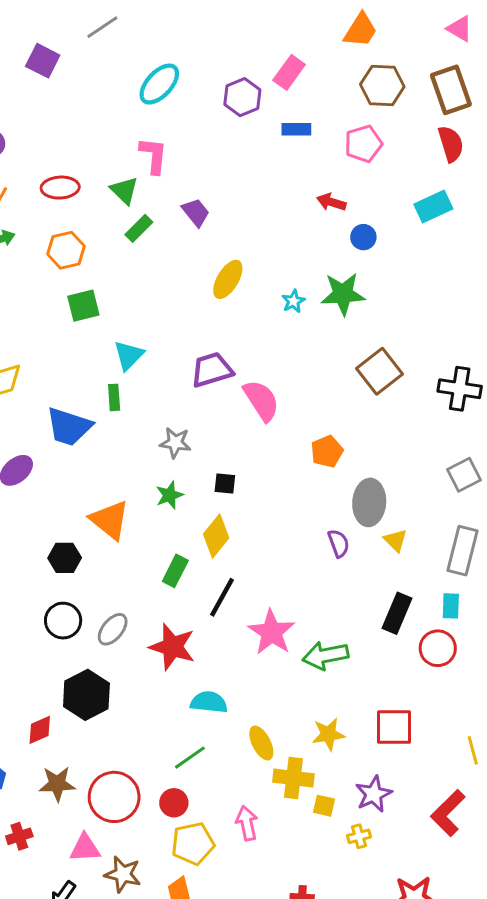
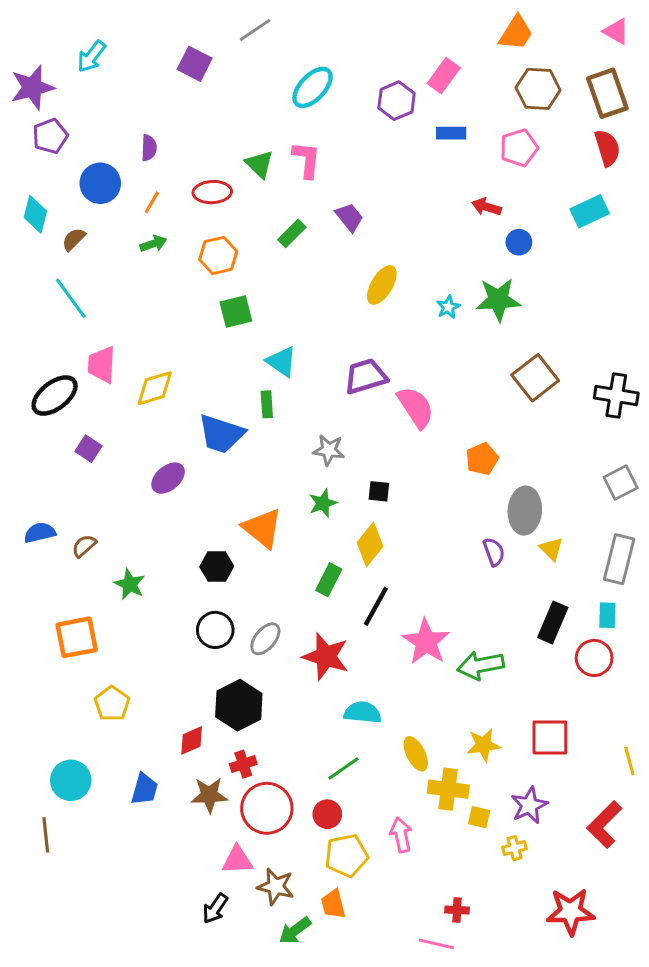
green triangle: (124, 190) -> (259, 164), moved
cyan triangle: (129, 355) -> (282, 362), turned -40
red cross: (19, 836) -> (243, 764), moved

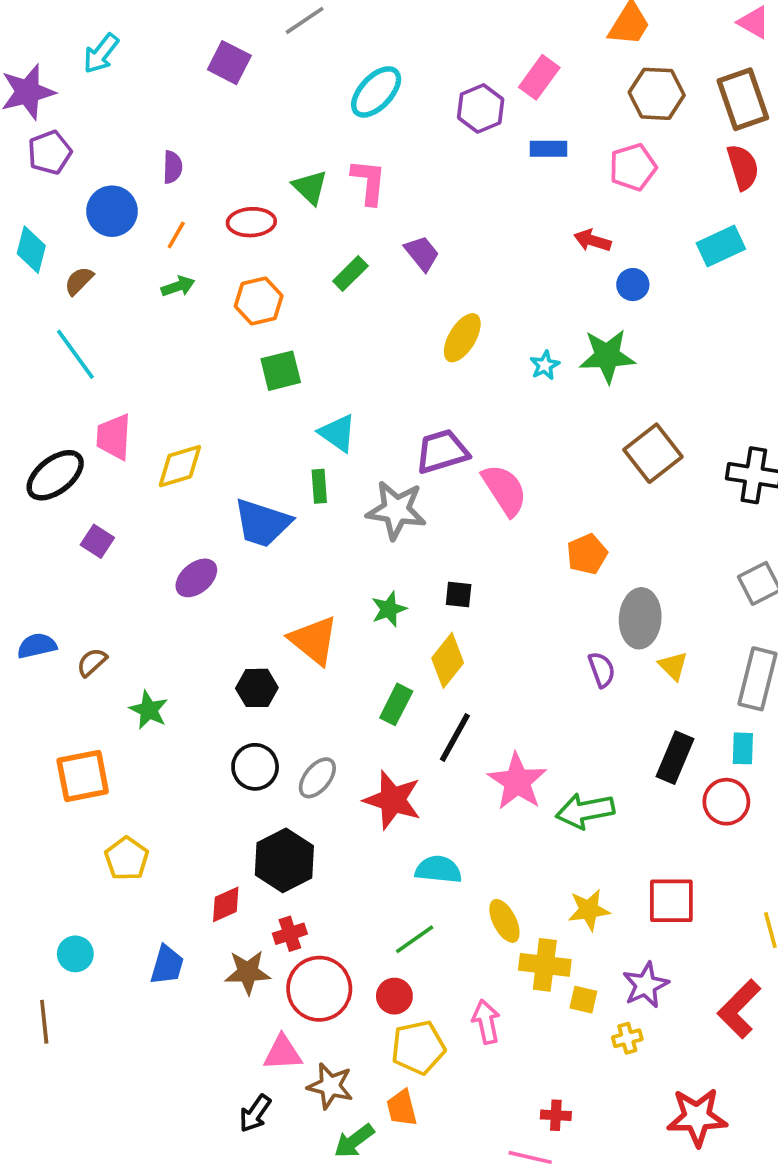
gray star: (329, 450) -> (396, 510), moved, size x1.5
cyan circle: (71, 780) -> (75, 954), size x0.7

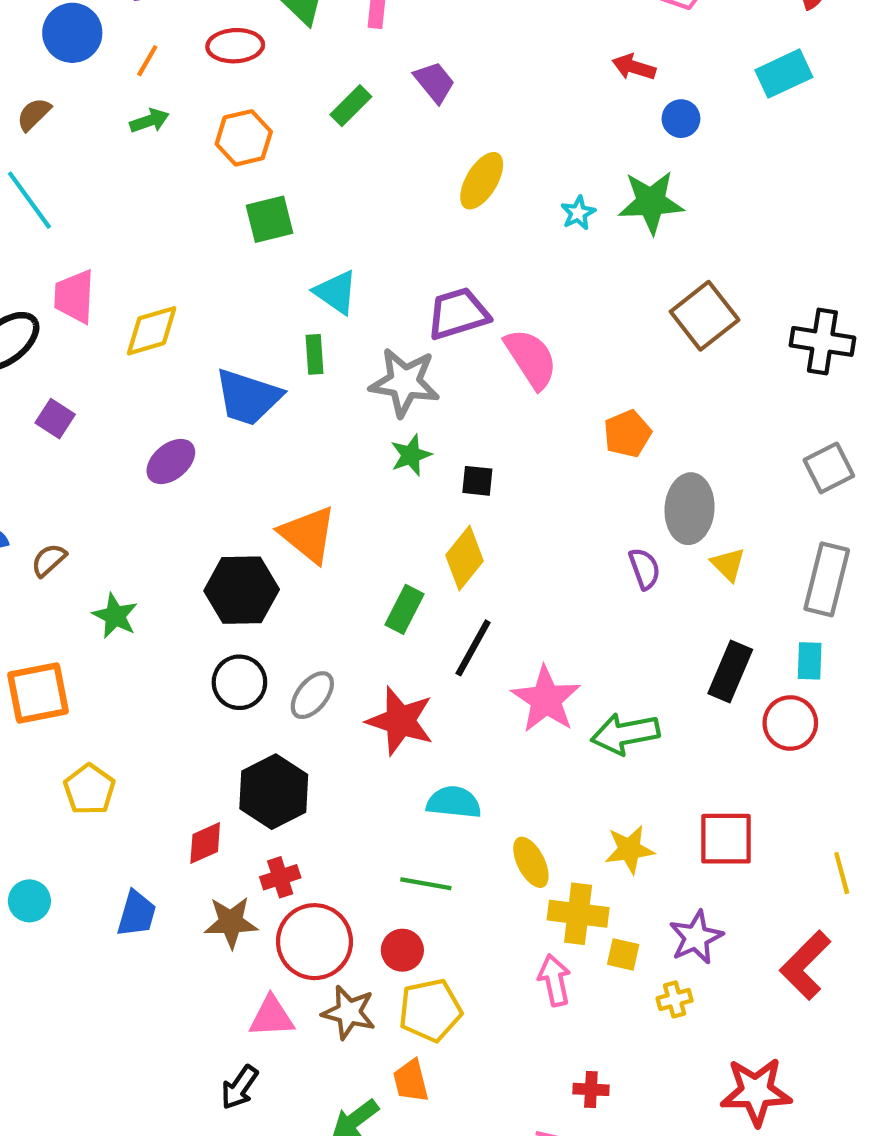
green star: (389, 609) -> (411, 455), moved
black hexagon: (257, 688) -> (242, 590), size x1.5
green line: (415, 939) -> (426, 884), turned 45
pink arrow: (486, 1022) -> (555, 980), moved
brown star: (330, 1086) -> (349, 1012), moved

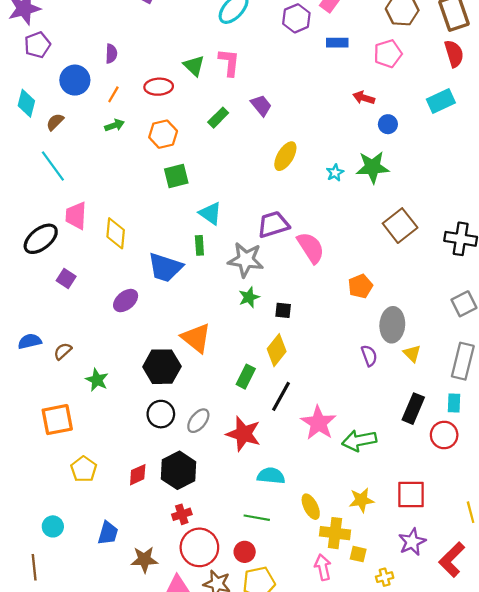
yellow diamond: (152, 331) -> (116, 233), turned -68
red diamond: (205, 843) -> (138, 475), moved
brown star: (231, 922) -> (144, 560), moved
purple star: (696, 937) -> (412, 542), moved

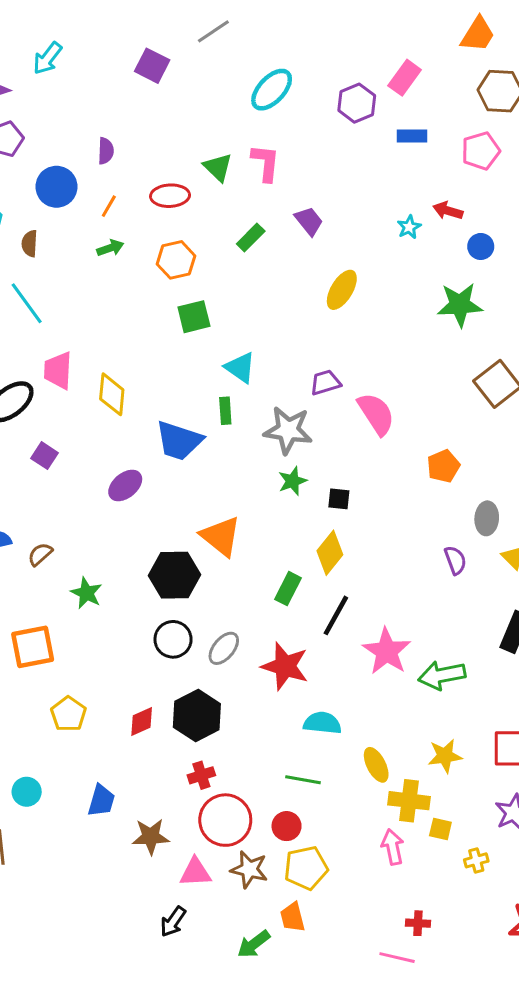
brown semicircle: (55, 122) -> (30, 243), turned -42
cyan star: (335, 173) -> (409, 227), moved
purple trapezoid: (273, 224) -> (325, 382), size x0.7
gray ellipse: (392, 325) -> (487, 518), size x0.7

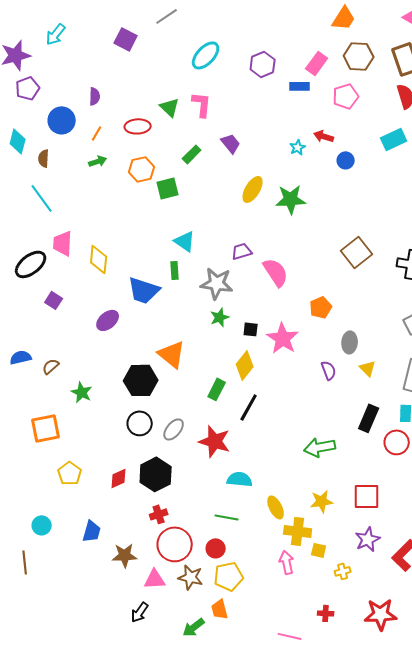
pink rectangle: (405, 78) -> (317, 63), moved
green star: (460, 305) -> (291, 199), moved
green square: (194, 317) -> (168, 188), moved
pink star: (387, 651) -> (283, 338), moved
red cross: (418, 923) -> (326, 613), moved

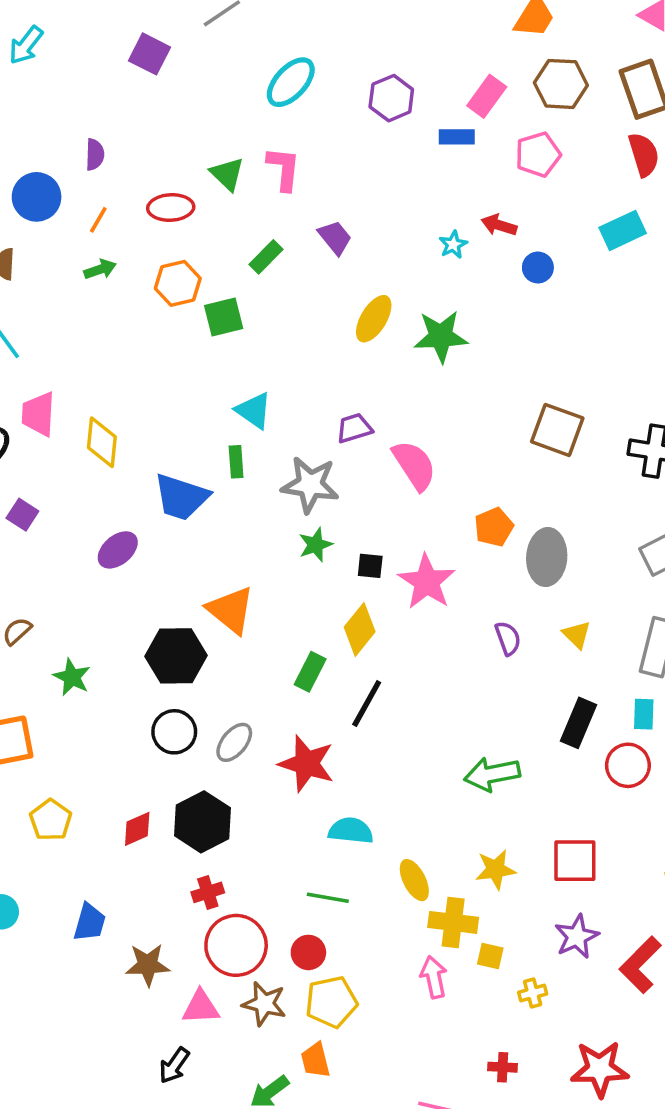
brown square: (357, 252) -> (557, 430), turned -32
gray ellipse: (350, 342) -> (547, 557), moved, size x1.4

